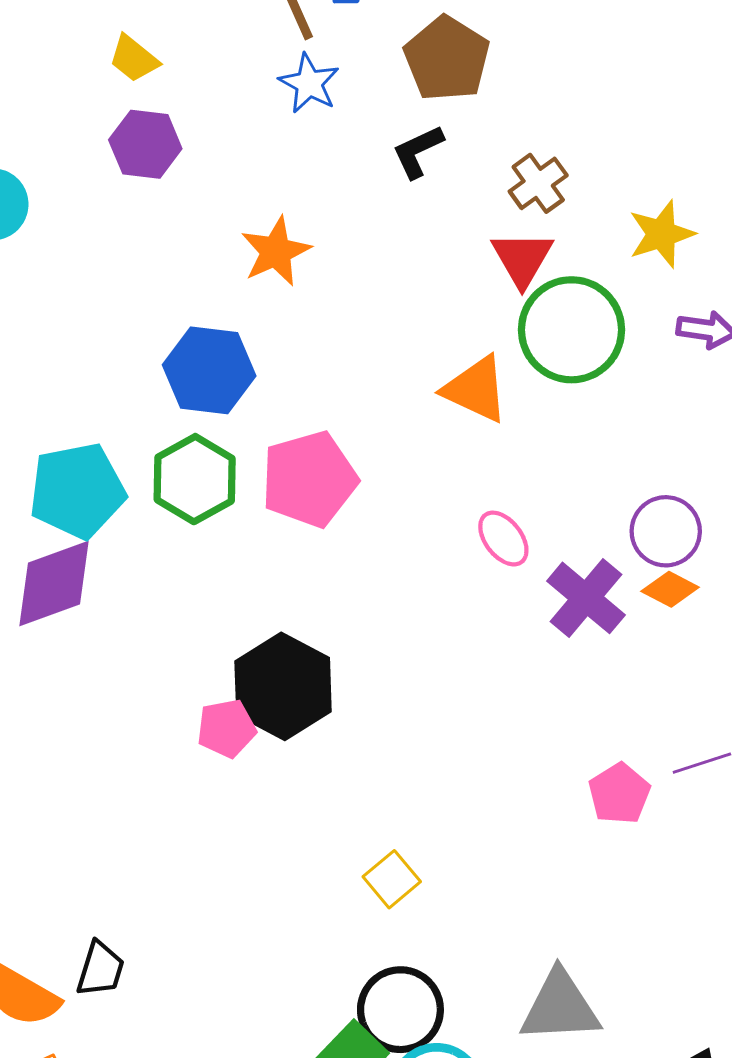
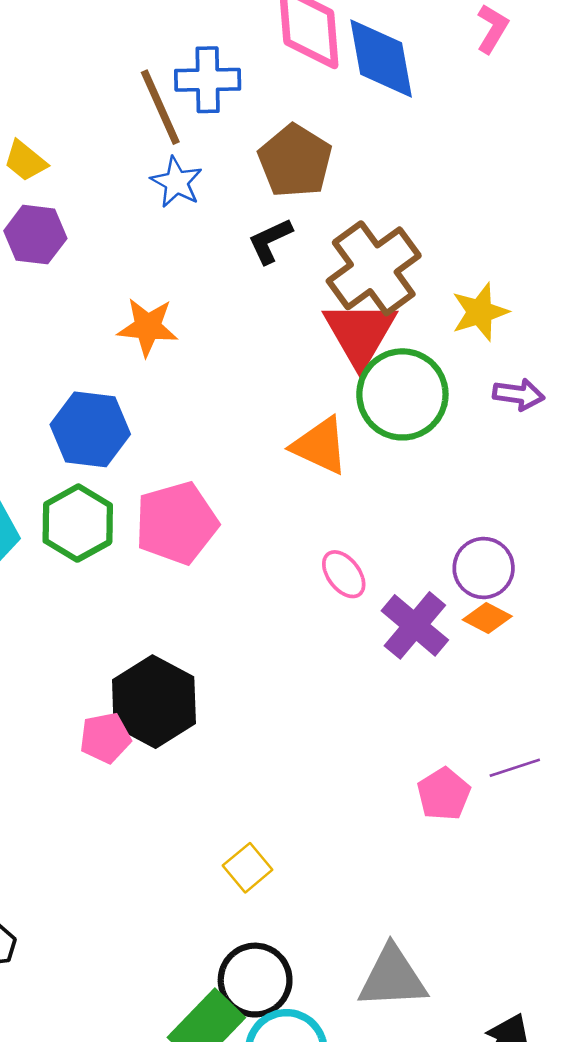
brown cross: (538, 183) -> (374, 268), size x1.8
orange star: (276, 252) -> (148, 327), turned 30
red triangle: (522, 259) -> (360, 333), size x1.4

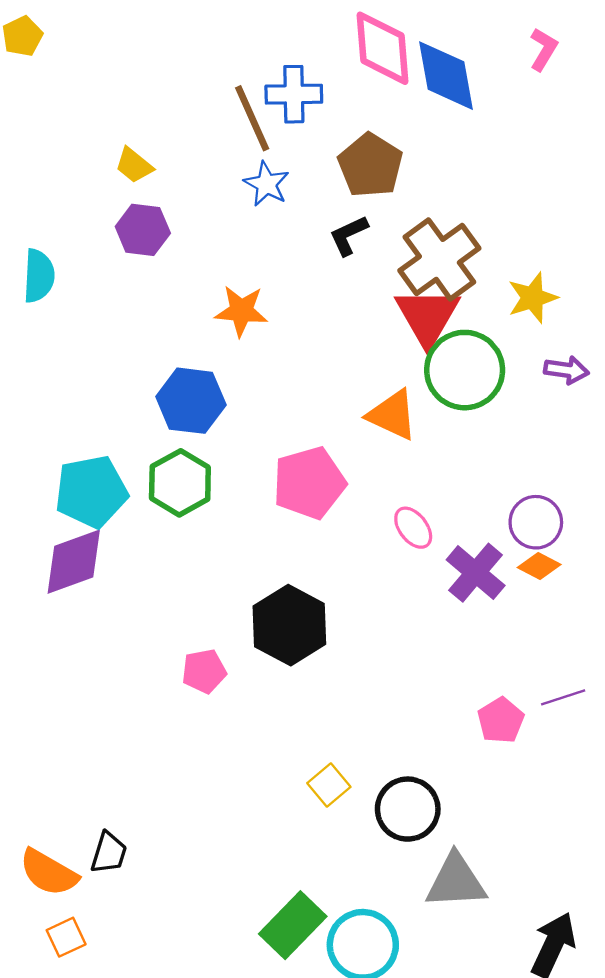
pink pentagon: (176, 523) -> (309, 483), moved
black hexagon: (154, 702) -> (289, 625), moved
black circle: (255, 980) -> (408, 809), moved

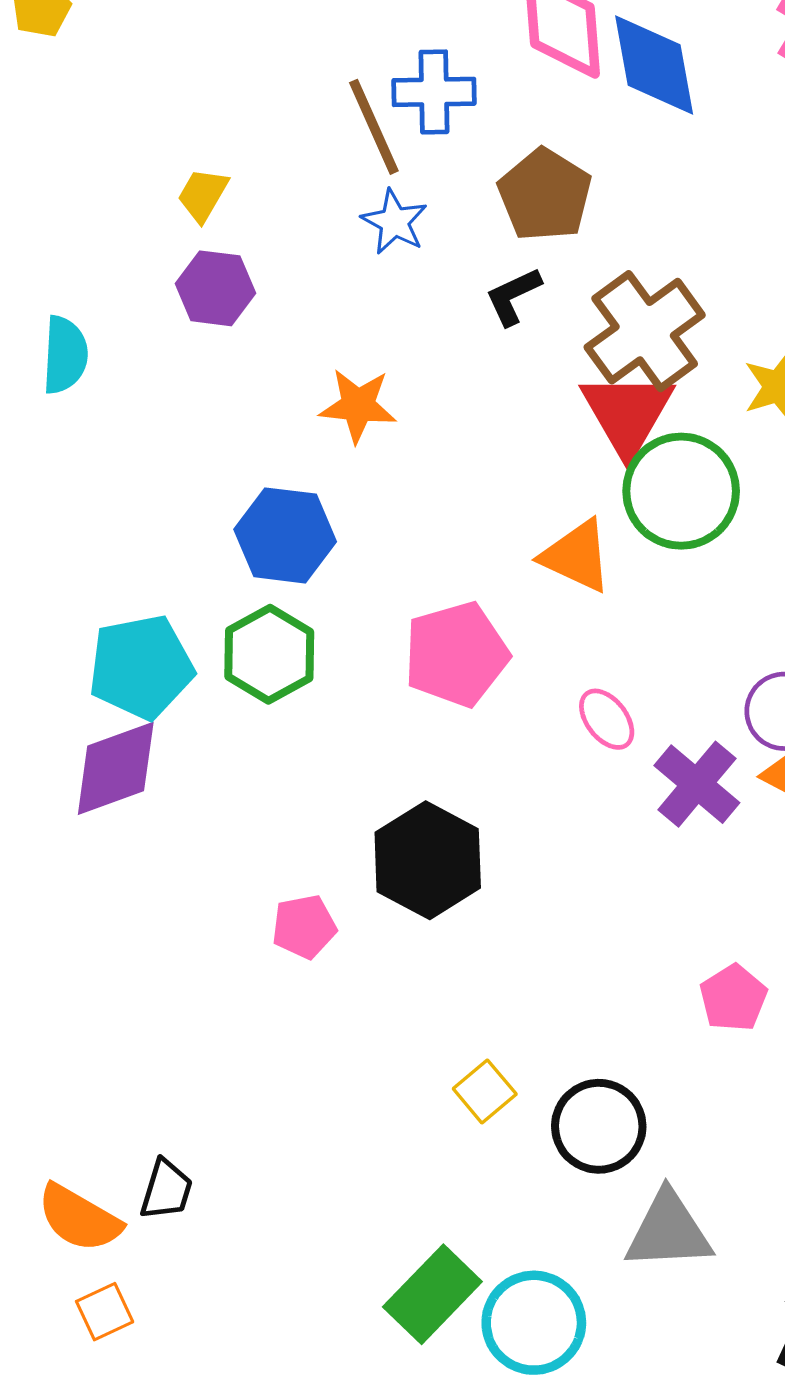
yellow trapezoid: (134, 165) -> (203, 195), turned 81

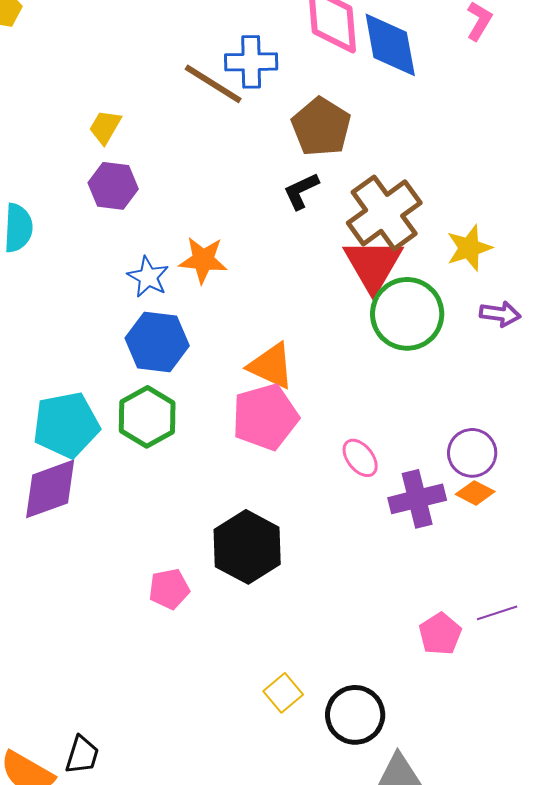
brown line: (374, 127) -> (213, 84), turned -34
blue star: (394, 222) -> (148, 277), moved
orange triangle: (577, 556) -> (271, 366), moved
purple cross: (697, 784) -> (417, 499), turned 36

